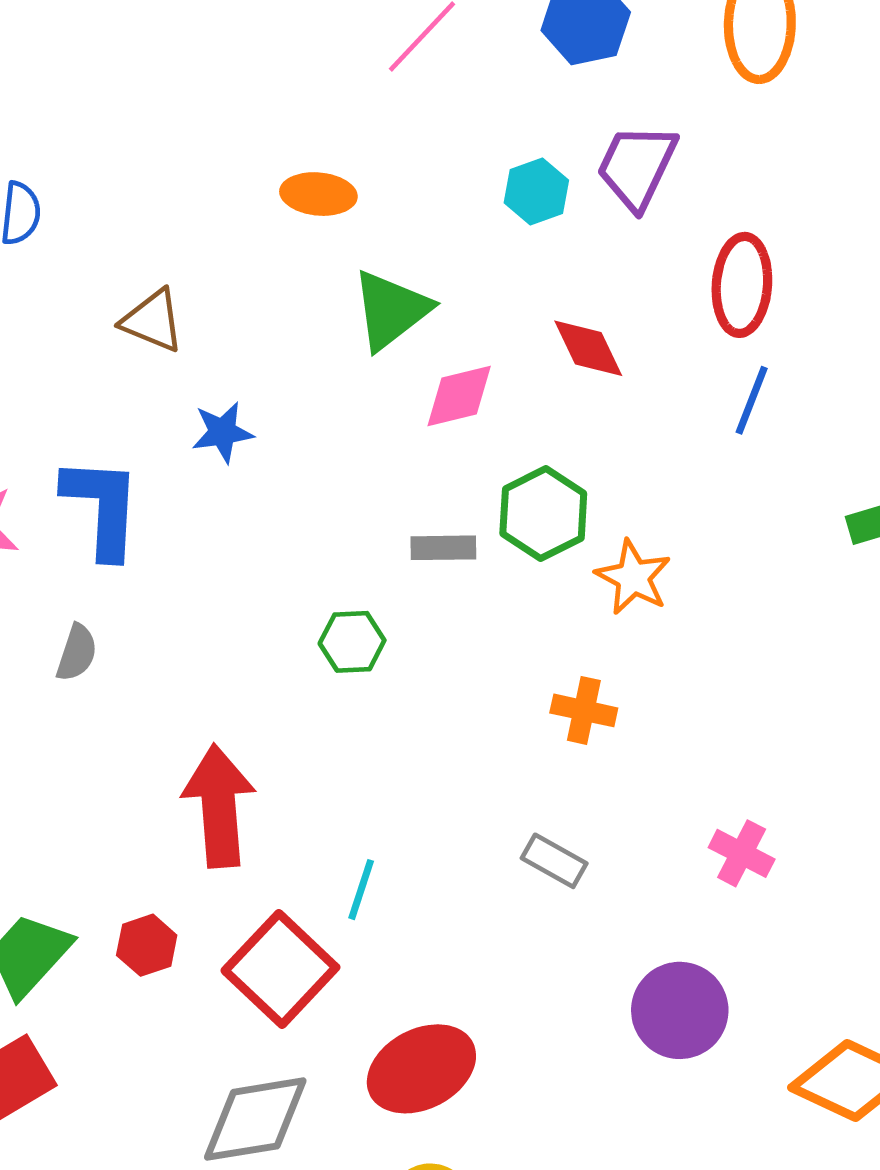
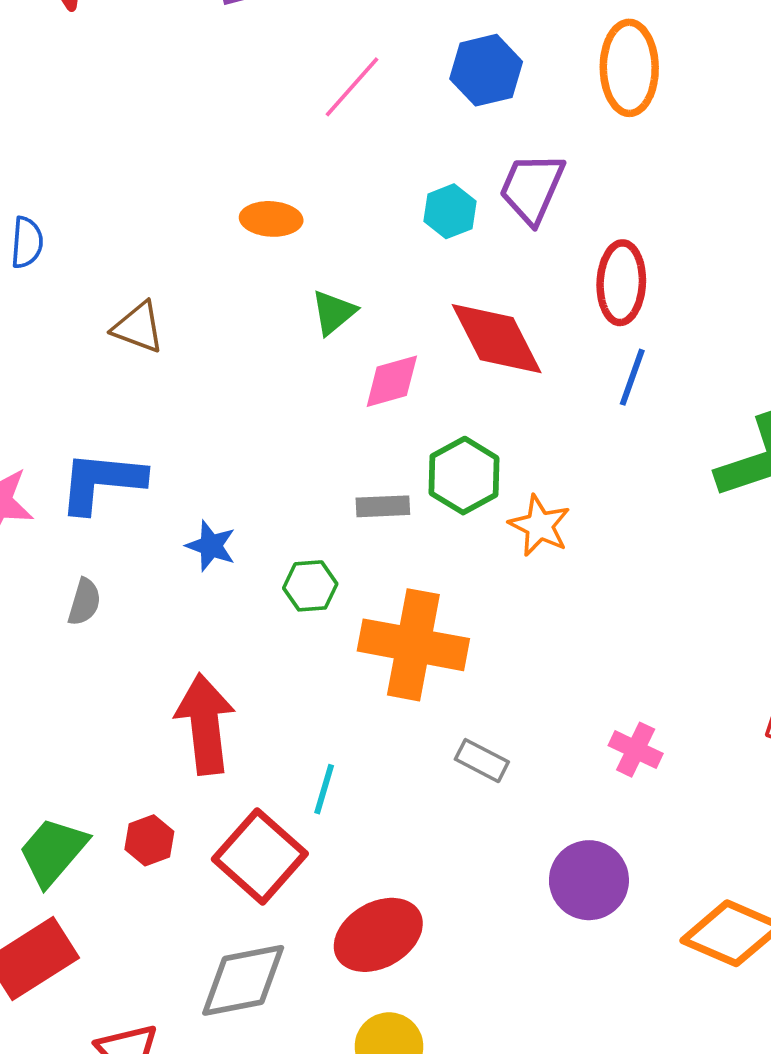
green triangle: (391, 310) -> (334, 312), size x0.7
red diamond: (588, 348) -> (497, 339), size x1.6
blue star: (223, 432) -> (211, 546), moved, turned 30
blue L-shape: (102, 507) -> (101, 482), turned -86
orange cross: (584, 710) -> (413, 645), moved, size x2.0

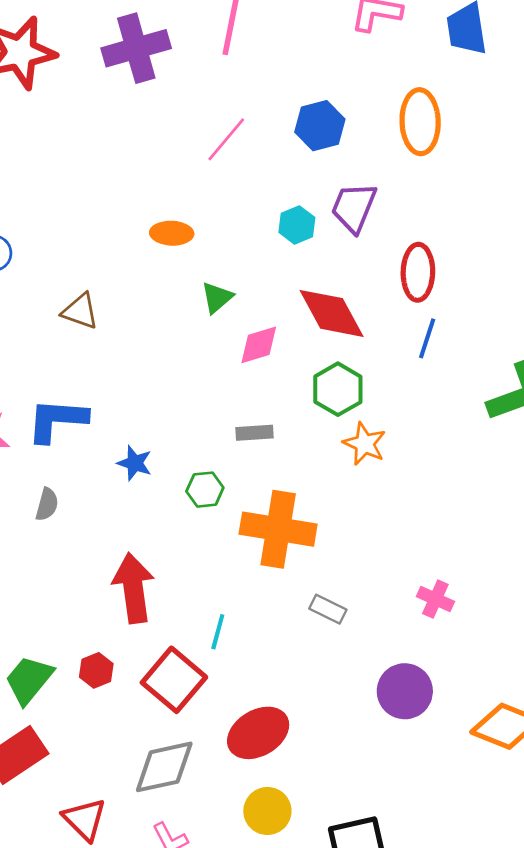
green hexagon: (464, 476) -> (338, 389), moved

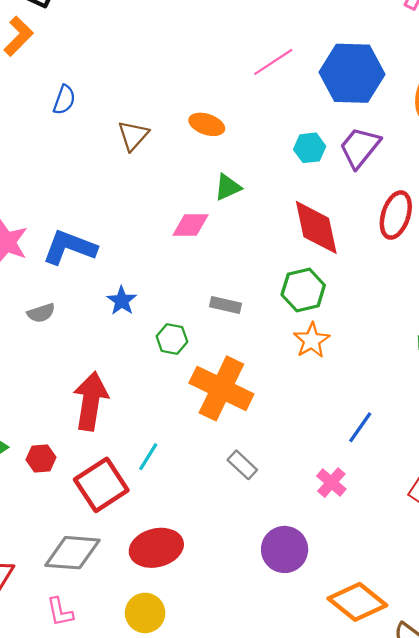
blue hexagon: (320, 126) -> (352, 73), size x1.5
brown triangle: (80, 311) -> (133, 136), moved, turned 36
blue line: (427, 338) -> (360, 427), moved
pink diamond: (259, 345) -> (190, 225), moved
gray semicircle: (47, 504) -> (41, 313), turned 40

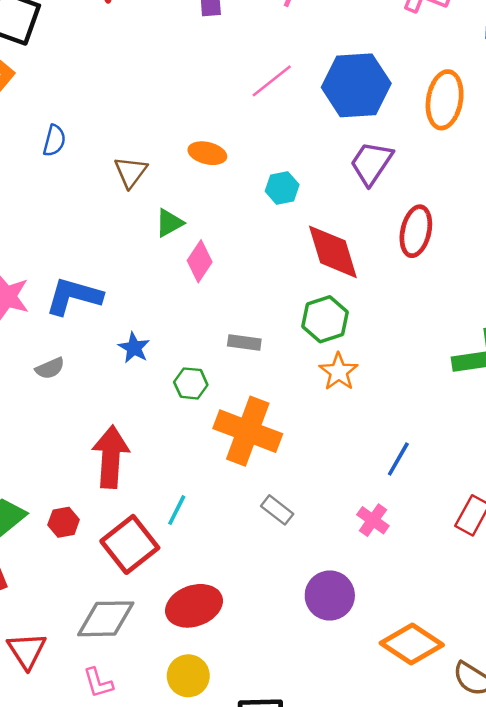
cyan hexagon: (310, 148) -> (282, 188), moved
green triangle: (228, 187) -> (169, 223), moved
pink diamond: (190, 225) -> (200, 261), turned -51

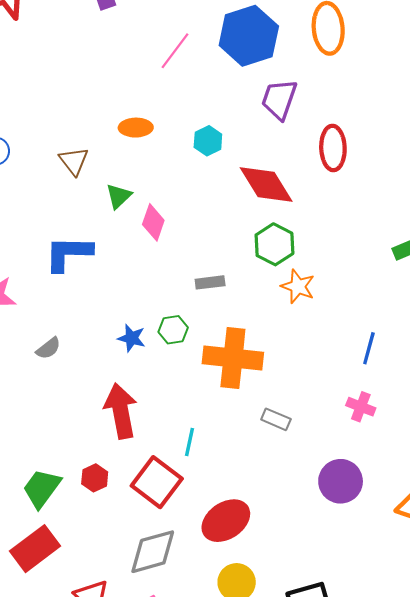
blue L-shape: (74, 296) -> (68, 253), moved
blue star: (134, 348) -> (132, 338), moved

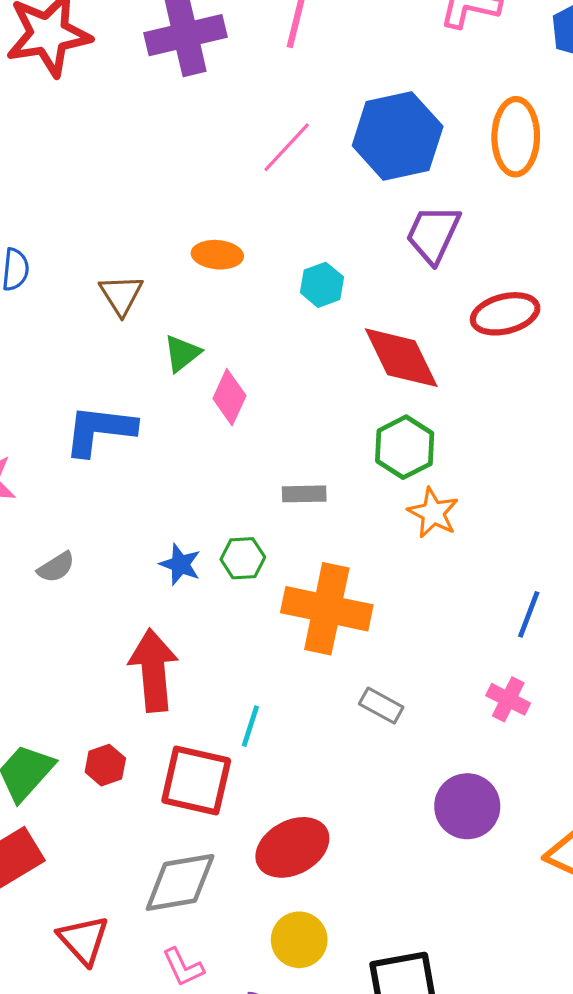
red ellipse: (333, 148) -> (505, 314), turned 72
red square: (157, 482) -> (196, 780), turned -30

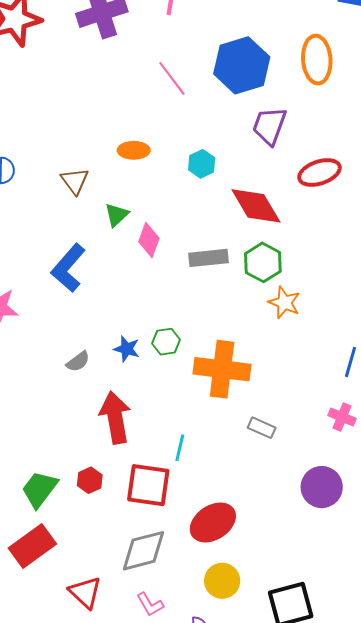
pink line: (287, 147) -> (172, 78), turned -75
blue L-shape: (100, 430) -> (68, 268), turned -51
gray rectangle: (304, 494) -> (208, 258), moved, size x1.4
gray semicircle: (56, 567) -> (78, 362), moved

